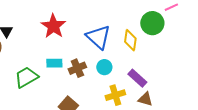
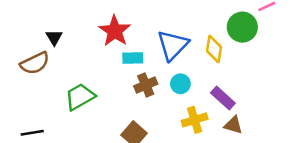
blue triangle: (98, 37) -> (173, 45), turned 32
cyan rectangle: (54, 63) -> (133, 58), moved

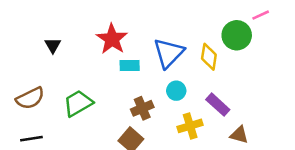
brown semicircle: (35, 63) -> (30, 98), moved
brown cross: (146, 85) -> (142, 108), moved
brown triangle: (233, 125) -> (239, 135), moved

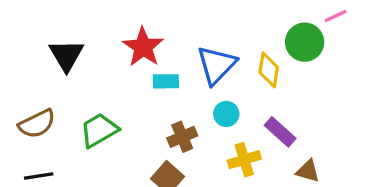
black triangle: (53, 45) -> (66, 55), size x1.6

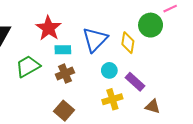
cyan circle: (226, 114) -> (109, 70), moved
green trapezoid: (99, 130) -> (28, 66), moved
brown cross: (182, 137) -> (65, 74), moved

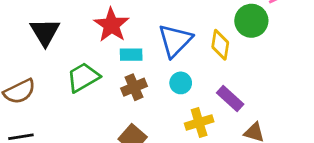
cyan circle: (109, 70) -> (181, 83), moved

